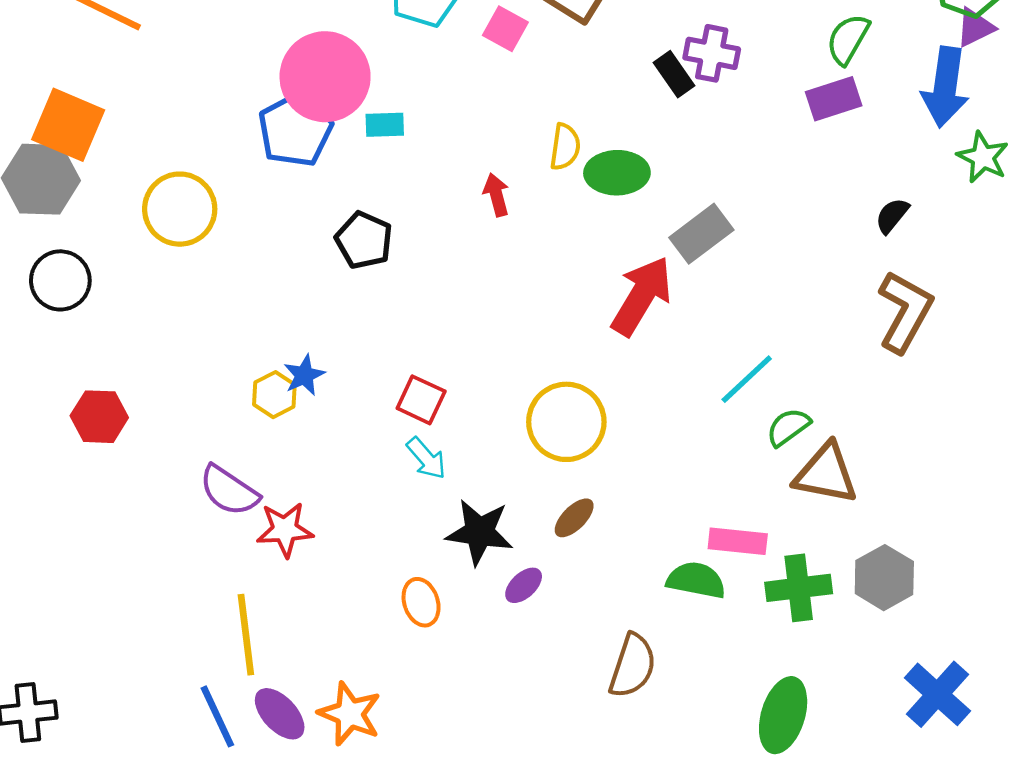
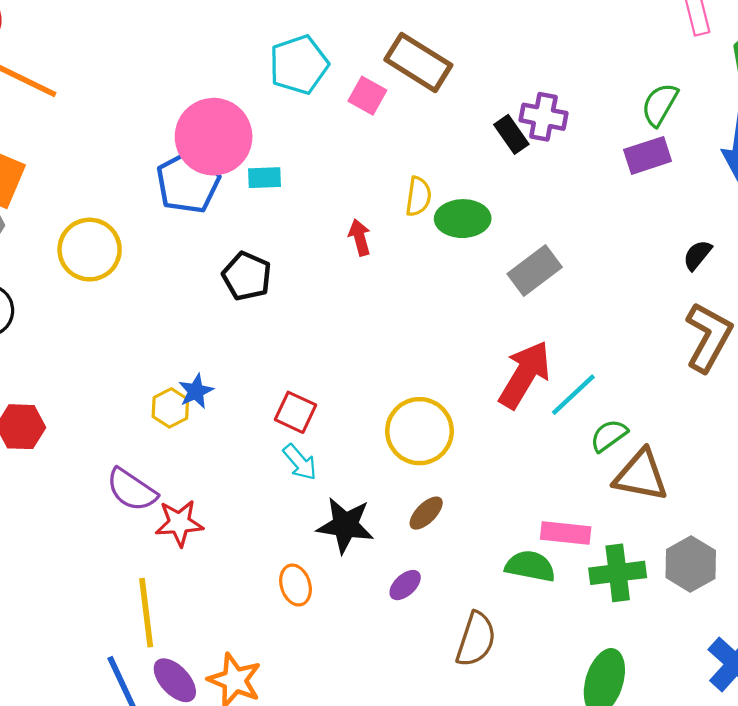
red arrow: (642, 296) -> (525, 375), moved
purple ellipse: (524, 585) -> (405, 585), moved

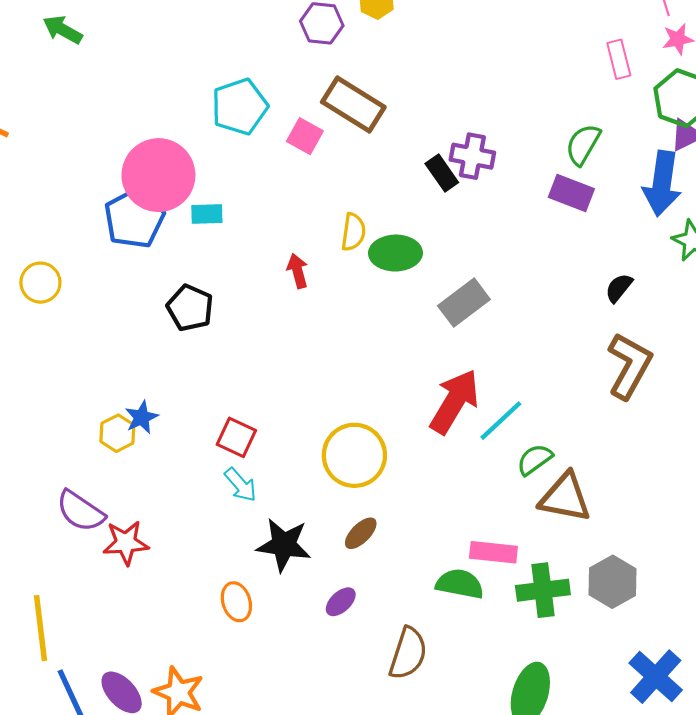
purple rectangle: (648, 155) -> (571, 193), turned 39
yellow circle: (90, 250) -> (40, 283), size x0.7
yellow line: (146, 613) -> (40, 628), moved

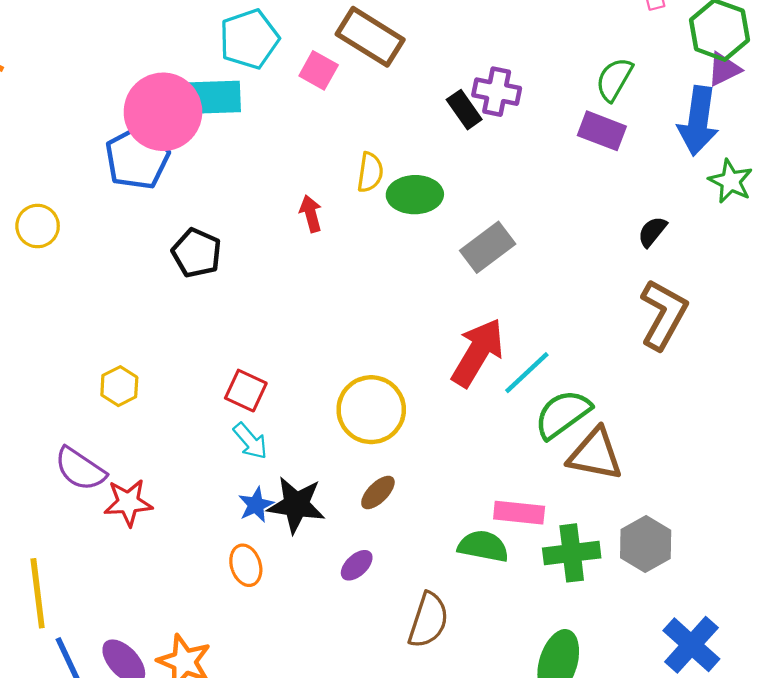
cyan rectangle: (207, 214) -> (214, 97), moved, size x1.6
blue star: (142, 417) -> (256, 505), moved
green semicircle: (535, 460) -> (563, 414), size x1.5

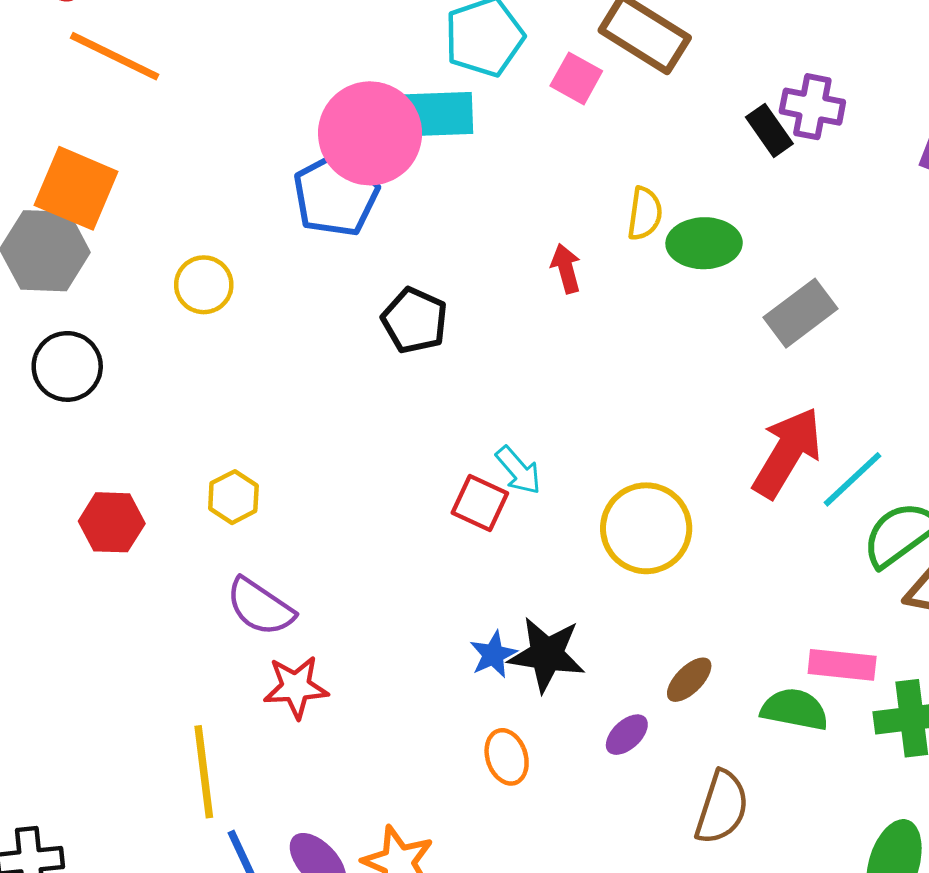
yellow hexagon: (119, 386) -> (233, 497), moved
cyan arrow: (250, 441) -> (518, 470), moved
brown ellipse: (378, 492) -> (689, 680), moved
red star: (128, 503) -> (296, 687), moved
orange ellipse: (246, 565) -> (507, 757), moved

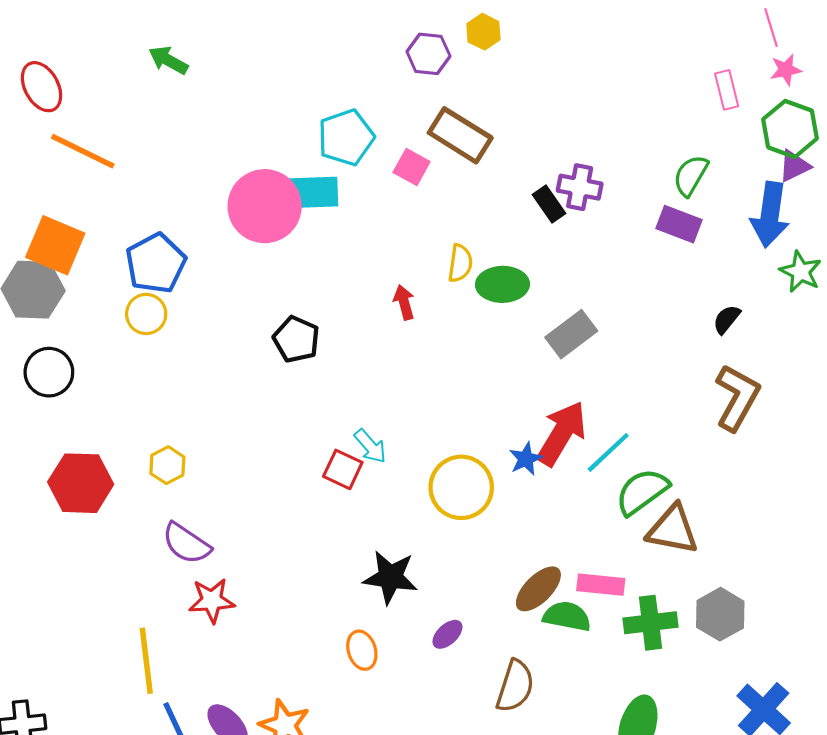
blue pentagon: (336, 194) -> (156, 263), moved
red hexagon: (112, 522) -> (81, 483), size x1.4
blue star: (493, 654) -> (526, 459), moved
brown ellipse: (689, 680) -> (538, 589), moved, size x1.4

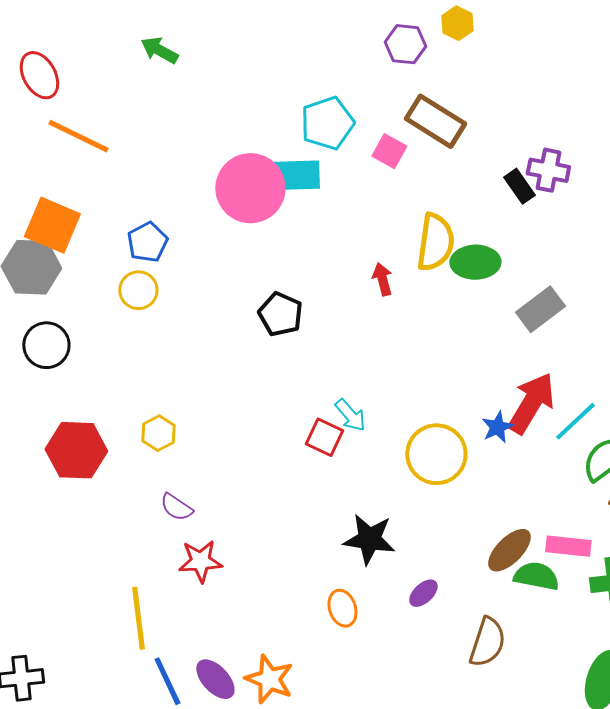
blue pentagon: (156, 263) -> (147, 242), size x0.7
yellow semicircle: (460, 263) -> (435, 242), size x1.6
purple semicircle: (186, 543) -> (176, 507), size x0.7

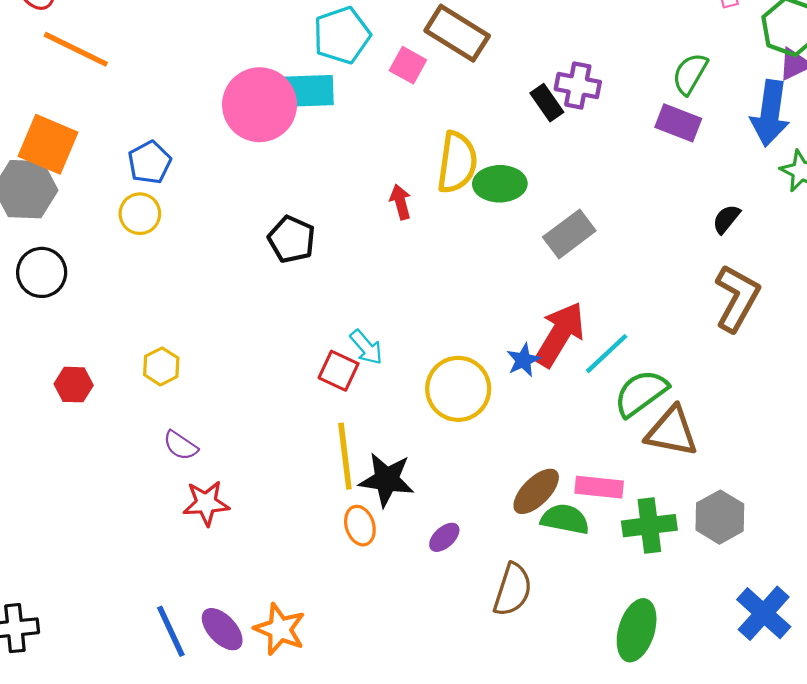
red hexagon: (76, 450) -> (74, 385), size x0.6
orange ellipse: (342, 608) -> (360, 526), moved
yellow line: (138, 618) -> (345, 456), moved

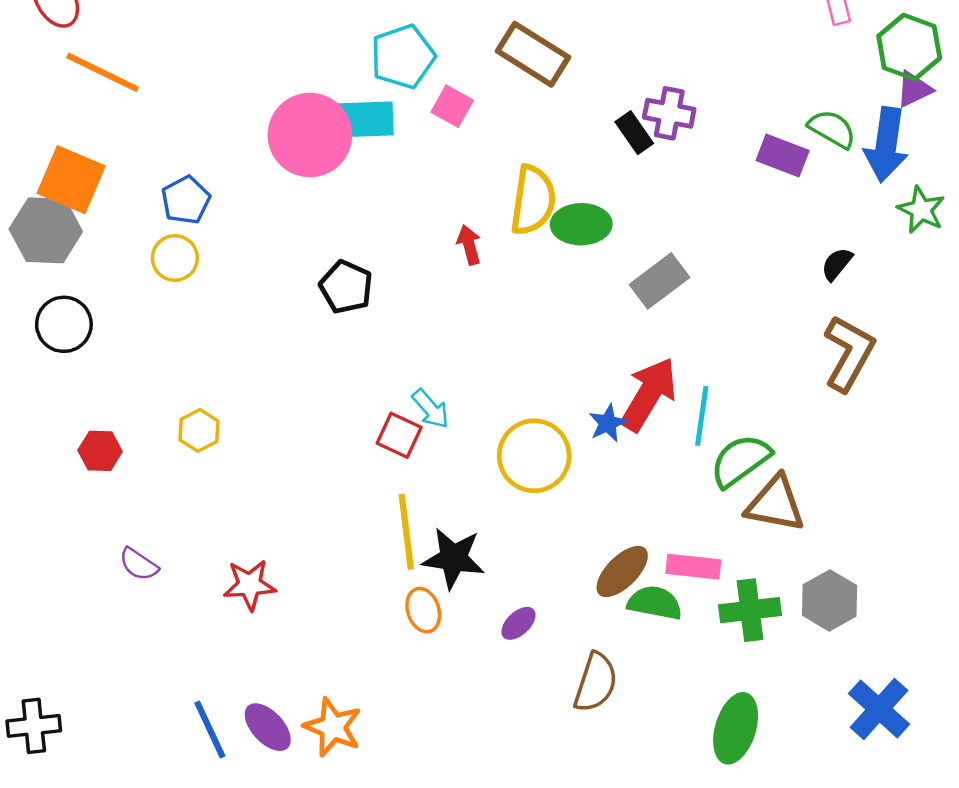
pink square: (408, 65) -> (452, 106), moved
green semicircle: (690, 74) -> (832, 129), moved, turned 90
cyan line: (607, 354) -> (702, 416), turned -39
purple semicircle: (180, 445) -> (139, 564), moved

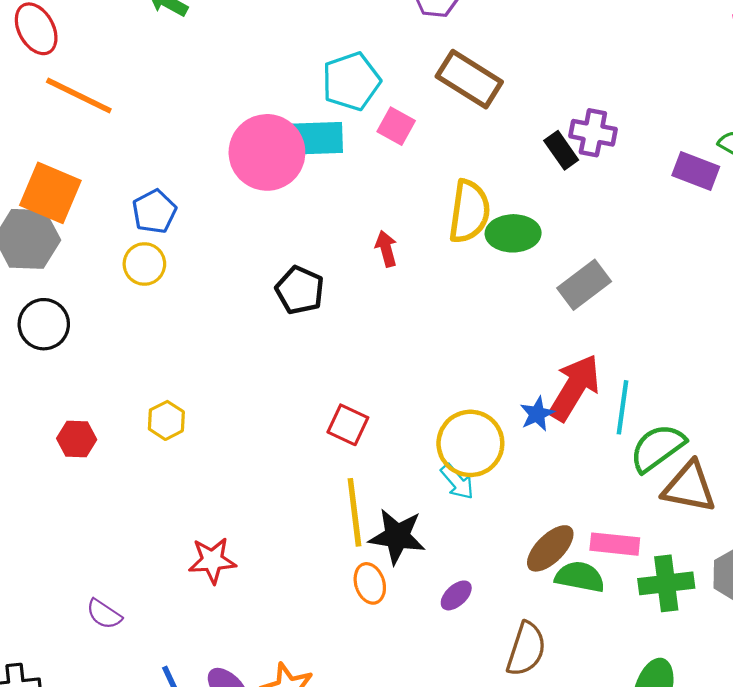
red arrow: (469, 245) -> (386, 249), moved
cyan arrow: (430, 409) -> (457, 482), moved
purple semicircle: (139, 564) -> (104, 614), moved

